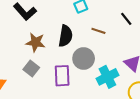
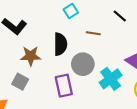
gray square: (31, 69) -> (20, 82), moved

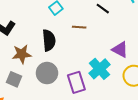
gray circle: (83, 64) -> (47, 73), moved
purple rectangle: (64, 86) -> (76, 82), moved

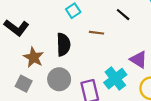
brown star: (22, 54) -> (34, 57), turned 30

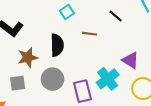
brown star: (34, 57) -> (28, 57), turned 30
gray square: (24, 84) -> (18, 83), turned -35

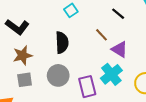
brown line: (90, 34) -> (102, 35), moved, turned 40
brown star: (28, 57) -> (23, 55), moved
purple triangle: (130, 60) -> (120, 49), moved

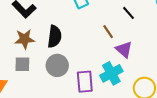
black semicircle: (62, 43) -> (55, 36), moved

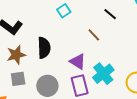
purple triangle: (124, 49) -> (78, 62), moved
gray circle: (57, 65) -> (47, 86), moved

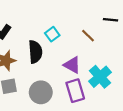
cyan square: (64, 11) -> (52, 34), moved
black line: (110, 14) -> (111, 20), moved, turned -32

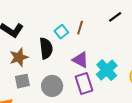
black line: (111, 20) -> (115, 17), turned -40
brown line: (88, 36) -> (80, 28), moved, turned 64

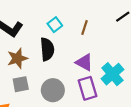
cyan square: (61, 32) -> (55, 25), moved

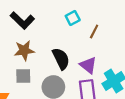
cyan square: (55, 25) -> (73, 18), moved
black semicircle: (47, 49) -> (61, 59), moved, turned -30

